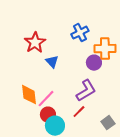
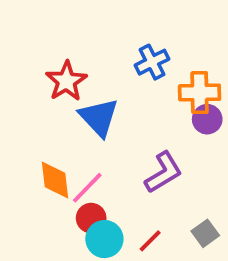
blue triangle: (52, 62) -> (99, 117), size x1.6
purple circle: (94, 63) -> (207, 119), moved
red line: (79, 112) -> (150, 241), moved

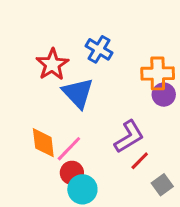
blue cross: (152, 62) -> (99, 49), moved, turned -32
red line: (150, 241) -> (140, 161), moved

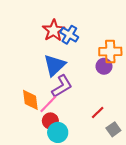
red star: (52, 64) -> (54, 30), moved
blue triangle: (78, 93) -> (55, 65), turned 30
purple circle: (164, 95) -> (104, 66), moved
purple L-shape: (129, 137) -> (62, 86), moved

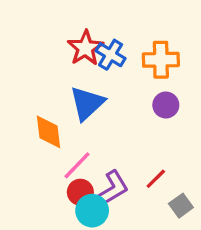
orange cross: (110, 52) -> (161, 60), moved
purple L-shape: (62, 86) -> (112, 189), moved
orange diamond: (30, 100) -> (49, 132), moved

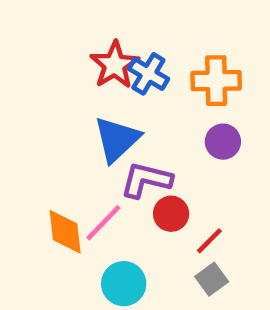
orange diamond: (49, 132) -> (65, 232), moved
purple L-shape: (112, 189) -> (146, 180), moved, turned -135
red circle: (80, 192) -> (171, 214), moved
gray square: (181, 206) -> (212, 279), moved

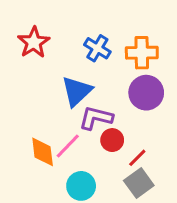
red star: (115, 65) -> (34, 42), moved
purple circle: (223, 142) -> (146, 93), size x1.5
gray square: (212, 279) -> (139, 183), size x1.4

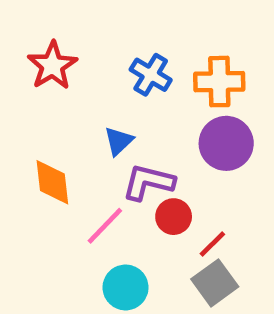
blue triangle: (77, 91) -> (119, 141), size x0.6
orange diamond: (43, 152) -> (52, 182), moved

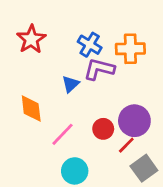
purple circle: (226, 143) -> (134, 121), moved
purple L-shape: (148, 182) -> (99, 69), moved
gray square: (215, 283) -> (144, 168), moved

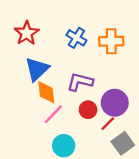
purple L-shape: (99, 69) -> (80, 82), moved
blue triangle: (71, 84) -> (37, 69), moved, size x1.6
orange diamond: (31, 108) -> (46, 92), moved

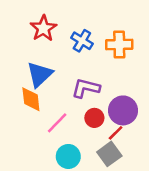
red star: (27, 33) -> (43, 28), moved
orange diamond: (46, 92) -> (31, 99), moved
gray square: (123, 143) -> (109, 154), moved

